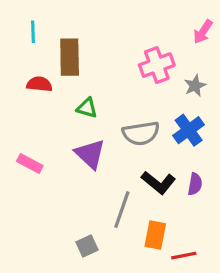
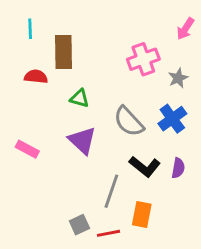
gray semicircle: (141, 133) -> (129, 122), turned 56
red line: (184, 256) -> (108, 233), moved

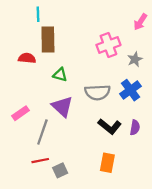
cyan line: (30, 29) -> (38, 14), moved
gray semicircle: (129, 122) -> (97, 92), turned -50
pink rectangle: (27, 149) -> (20, 113), turned -63
gray line: (111, 191) -> (42, 132), moved
red line: (108, 233) -> (40, 161), moved

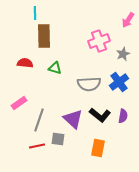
red semicircle: (27, 58) -> (25, 63), moved
purple triangle: (62, 107) -> (73, 119), moved
gray square: (60, 170) -> (58, 139), moved, turned 32

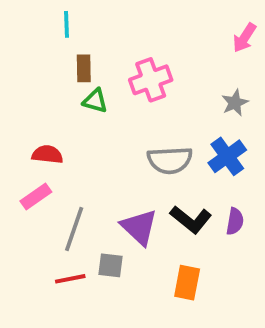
brown rectangle: (44, 36) -> (84, 68), size x0.6
pink cross: (99, 41) -> (151, 80), moved
red semicircle: (25, 63) -> (47, 154), moved
green triangle: (55, 68) -> (95, 101), moved

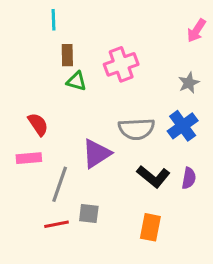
red semicircle: (47, 154) -> (38, 124), turned 50
pink rectangle: (36, 197) -> (29, 158), turned 30
purple triangle: (139, 227) -> (97, 154), moved, turned 44

